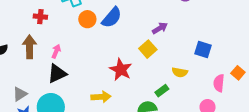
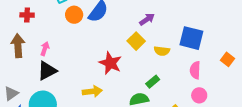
blue square: (203, 49) -> (191, 38), size x1.4
yellow semicircle: (180, 72) -> (162, 51), moved
pink semicircle: (219, 83) -> (195, 70), moved

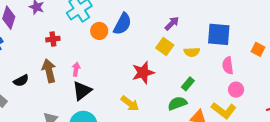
red star: (110, 63) -> (143, 73), turned -30
yellow arrow: (92, 91) -> (130, 104), turned 54

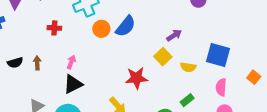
brown arrow: (49, 71) -> (37, 63), moved, size x0.6
green rectangle: (188, 84) -> (187, 100), moved

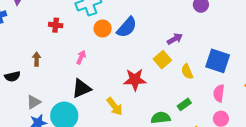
pink arrow: (71, 62) -> (81, 57), moved
black semicircle: (15, 63) -> (12, 76), moved
yellow semicircle: (188, 67) -> (187, 72), turned 56
black triangle: (73, 84) -> (81, 88), moved

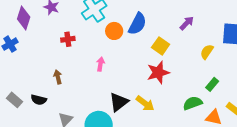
yellow square: (162, 60) -> (161, 46), moved
yellow semicircle: (187, 72) -> (207, 52), turned 70
black semicircle: (12, 76) -> (39, 100), turned 42
black triangle: (81, 88) -> (119, 102), moved

